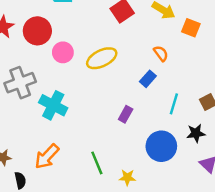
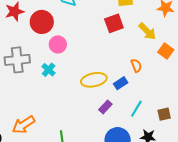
yellow ellipse: (102, 58) -> (94, 80), moved
cyan cross: (53, 105) -> (49, 70), moved, size x0.6
purple rectangle: (126, 114) -> (105, 107), moved

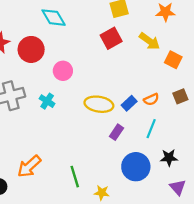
pink circle: (58, 44) -> (63, 71), moved
orange semicircle: (136, 66) -> (151, 99), moved, turned 96
yellow ellipse: (94, 80) -> (99, 104), turned 30
brown square: (164, 114) -> (180, 96), moved

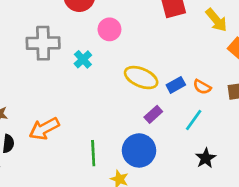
orange semicircle: (151, 99) -> (202, 87), turned 40
black star: (169, 158) -> (206, 158), turned 30
blue circle: (136, 167) -> (139, 150), moved

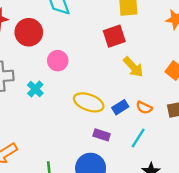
yellow arrow: (216, 20) -> (133, 67), moved
purple rectangle: (153, 114) -> (102, 135), turned 63

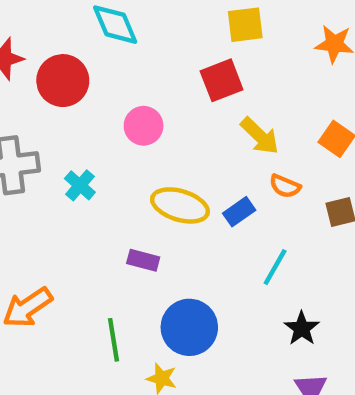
pink circle: (58, 61) -> (144, 126), moved
orange semicircle: (144, 108) -> (285, 186), moved
purple rectangle: (102, 135) -> (143, 260), moved

